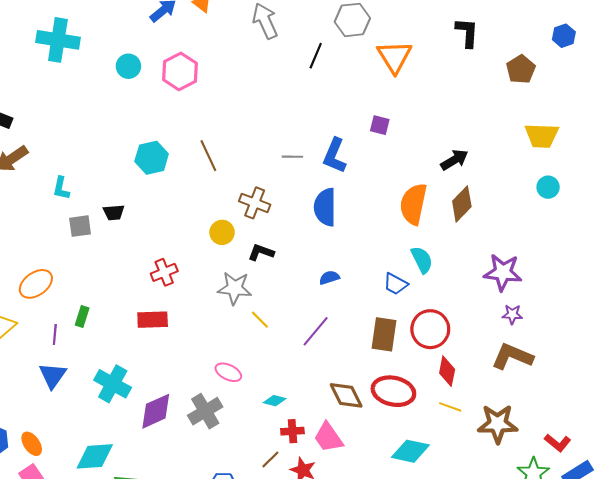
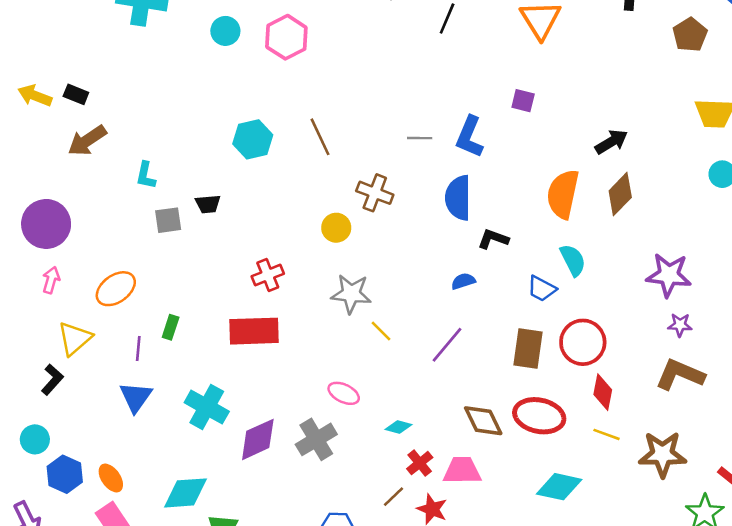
black L-shape: (261, 252) -> (493, 239), moved
red rectangle: (153, 320) -> (254, 331), size x1.4
red cross: (292, 431) -> (420, 463), turned -35
pink trapezoid: (328, 437) -> (462, 471), turned 124

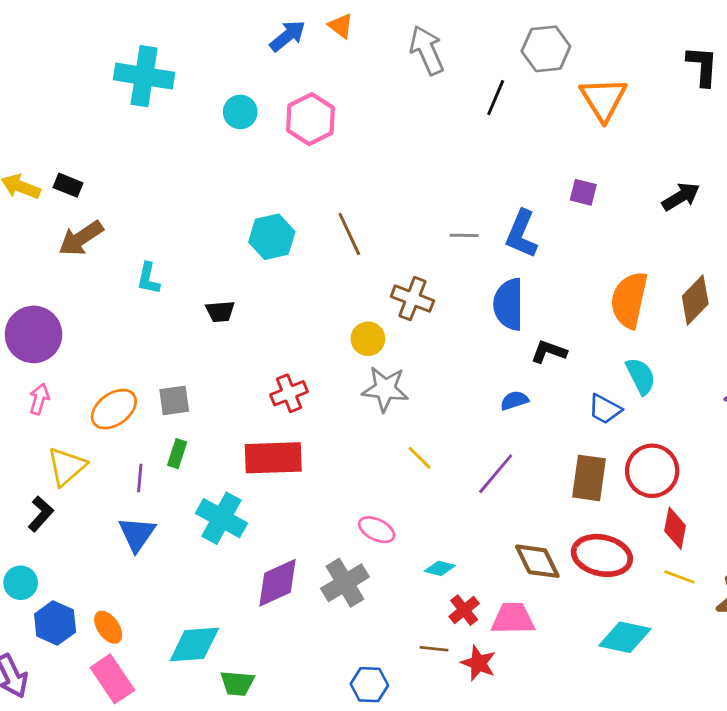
black arrow: (611, 142) -> (681, 197), moved
gray square: (168, 220) -> (174, 400), moved
gray star: (351, 294) -> (385, 389), moved
cyan cross: (207, 407) -> (222, 518), moved
brown line: (394, 497) -> (434, 649), turned 50

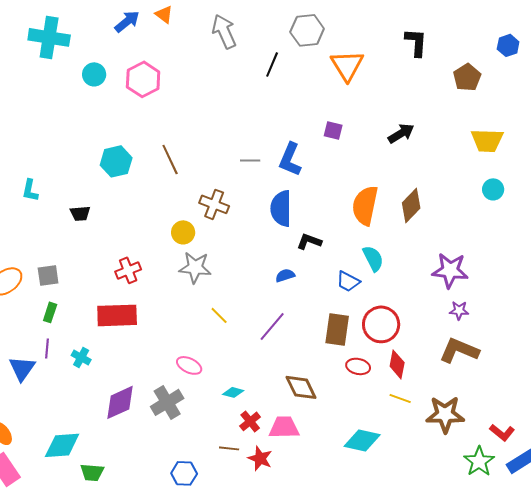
cyan cross: (144, 76) -> (49, 37), moved
purple line: (140, 478) -> (47, 348), moved
cyan cross: (222, 518) -> (81, 357), size x0.6
red ellipse: (602, 555) -> (358, 366), moved, size x0.6

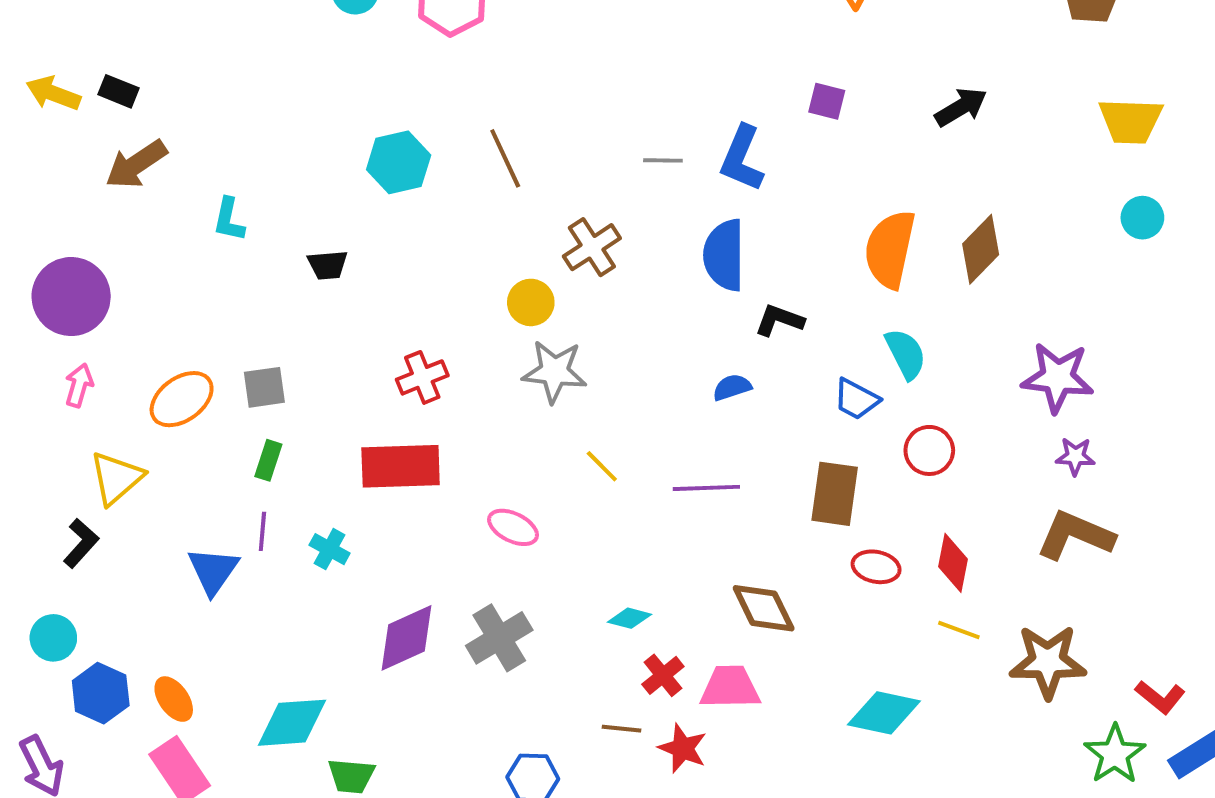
brown cross: (214, 204) -> (592, 247), turned 36
red circle: (381, 324) -> (929, 450), moved, size x0.7
purple line: (272, 326) -> (706, 488), turned 48
pink ellipse: (189, 365) -> (513, 527), moved

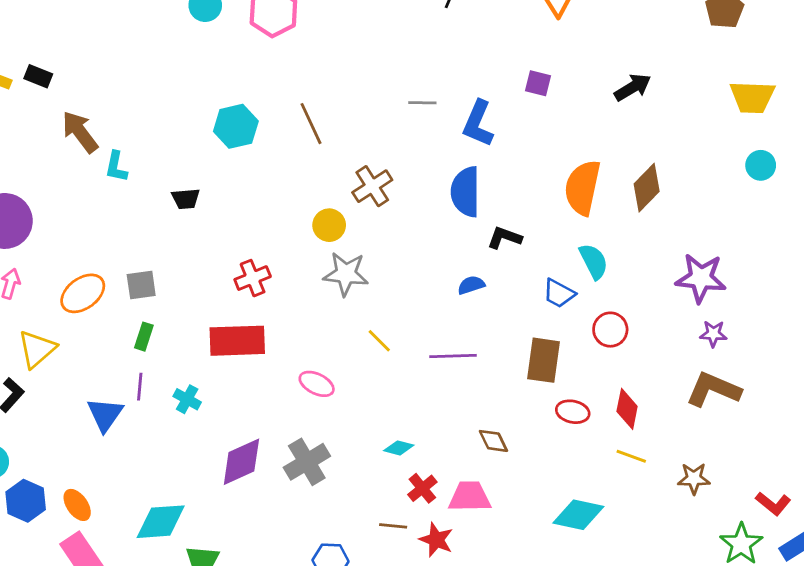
gray line: (663, 160) -> (422, 103), moved
brown arrow: (136, 164) -> (80, 132), moved, turned 87
brown diamond: (764, 608) -> (493, 441), size x0.7
brown star: (1048, 662) -> (694, 479), size x0.6

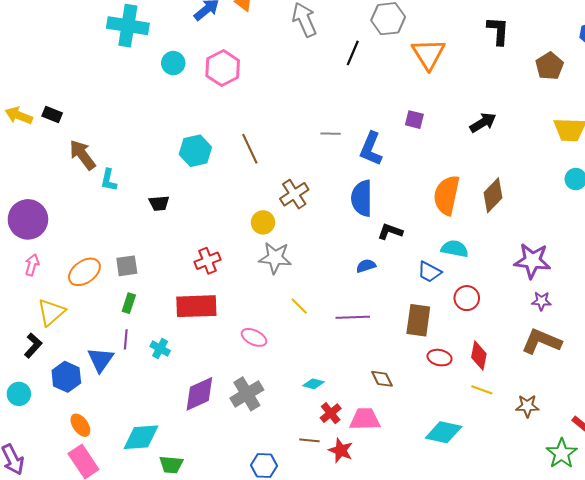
cyan semicircle: (594, 261) -> (455, 249), turned -52
blue hexagon: (26, 501) -> (66, 377), moved

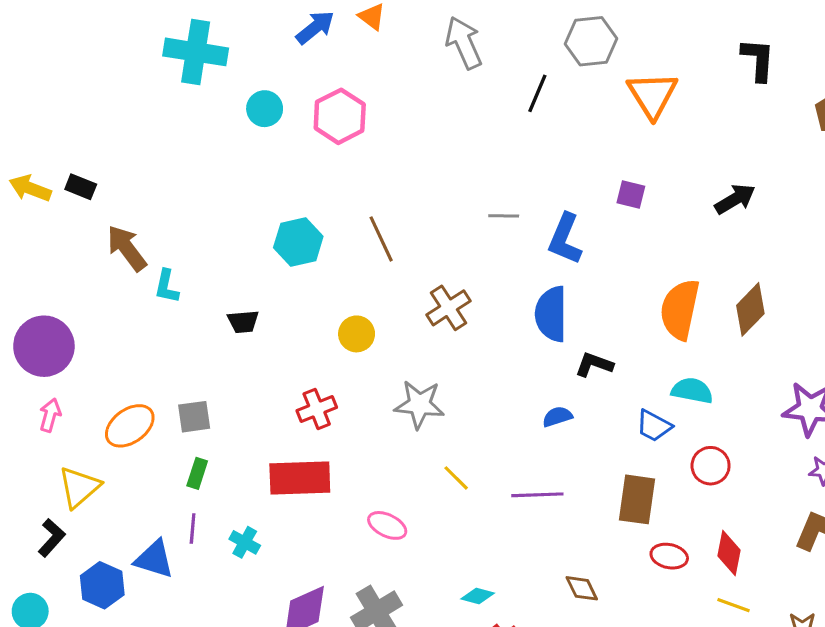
yellow circle: (263, 222) -> (357, 334), moved
blue triangle: (101, 360) -> (154, 559), turned -48

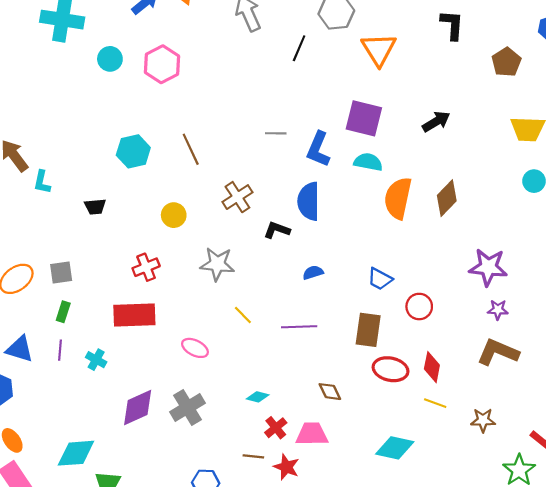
purple square: (631, 194) -> (364, 118), size x1.8
black L-shape: (594, 365) -> (277, 230), moved
cyan semicircle: (692, 391) -> (368, 162), moved
red ellipse: (669, 556) -> (391, 369), size x1.4
blue triangle: (154, 559) -> (20, 349), moved

